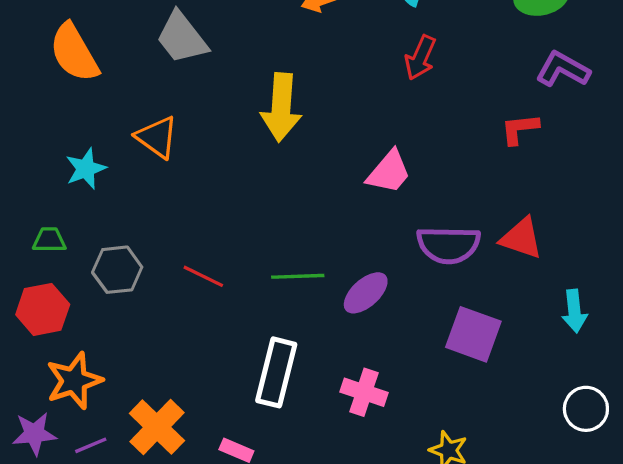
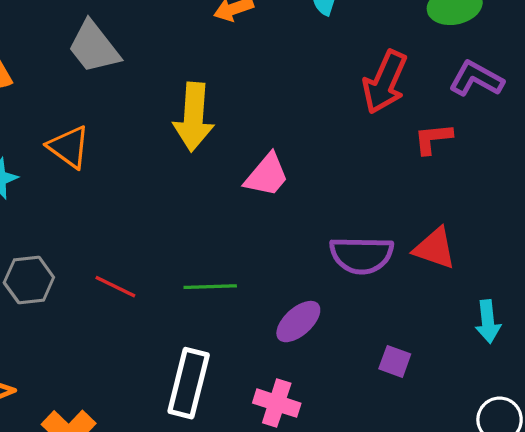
red arrow: (420, 58) -> (385, 82), moved, size x1.4
pink trapezoid: (389, 172) -> (267, 175), moved
purple ellipse: (366, 293) -> (298, 322), moved
purple square: (473, 334) -> (395, 361), moved, size x0.6

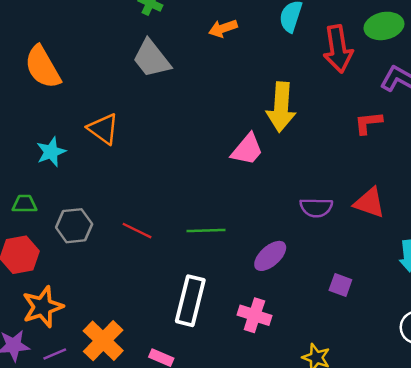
gray trapezoid: (94, 47) -> (152, 59), moved
red arrow: (385, 82) -> (338, 49), moved, turned -33
yellow arrow: (194, 117) -> (281, 107), moved
purple semicircle: (362, 255) -> (316, 208), size x0.7

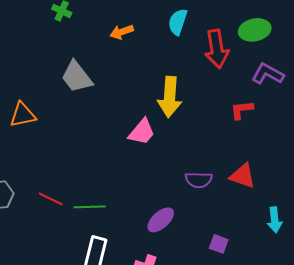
gray trapezoid: (152, 59) -> (77, 77), moved
orange triangle: (103, 129) -> (23, 115), turned -48
green line: (206, 231) -> (90, 207), moved

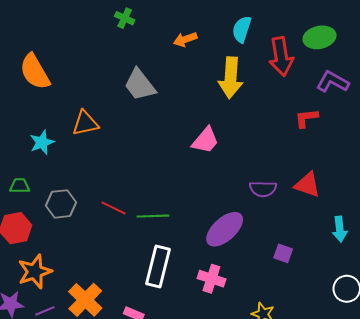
yellow arrow: (170, 97) -> (231, 78), moved
purple ellipse: (161, 220) -> (225, 229), size x1.4

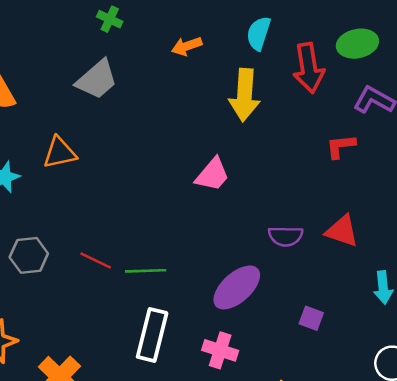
gray trapezoid: (140, 85) -> (97, 80), moved, turned -93

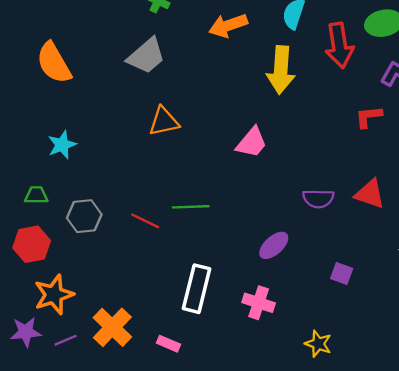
orange arrow: (187, 46) -> (228, 25), size x1.4
orange triangle: (60, 153) -> (164, 121), moved
green line: (146, 271) -> (191, 207), moved
purple ellipse: (237, 287) -> (274, 245), size x0.7

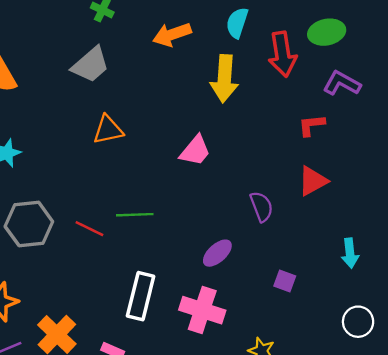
red triangle: (370, 194) -> (313, 181), moved, turned -48
purple semicircle: (318, 199) -> (262, 207), turned -112
gray hexagon: (84, 216) -> (29, 224), size x1.4
pink cross: (259, 303) -> (202, 310), size x1.4

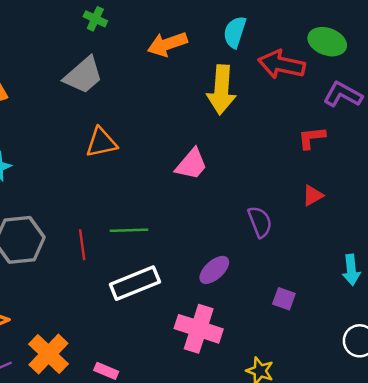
green ellipse: (327, 32) -> (327, 42), turned 32
red arrow: (282, 54) -> (282, 64), turned 111
red triangle: (313, 181) -> (313, 195), size x0.7
red line: (89, 229) -> (82, 245), turned 56
white rectangle: (141, 296) -> (135, 283), moved, turned 54

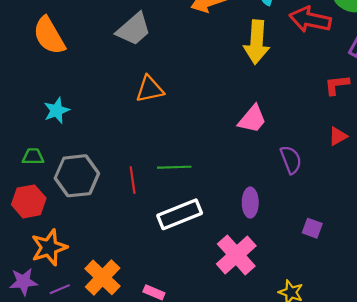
pink trapezoid: (191, 164) -> (252, 119), moved
purple ellipse: (214, 270) -> (250, 203), turned -48
pink cross: (199, 329) -> (236, 255), turned 30

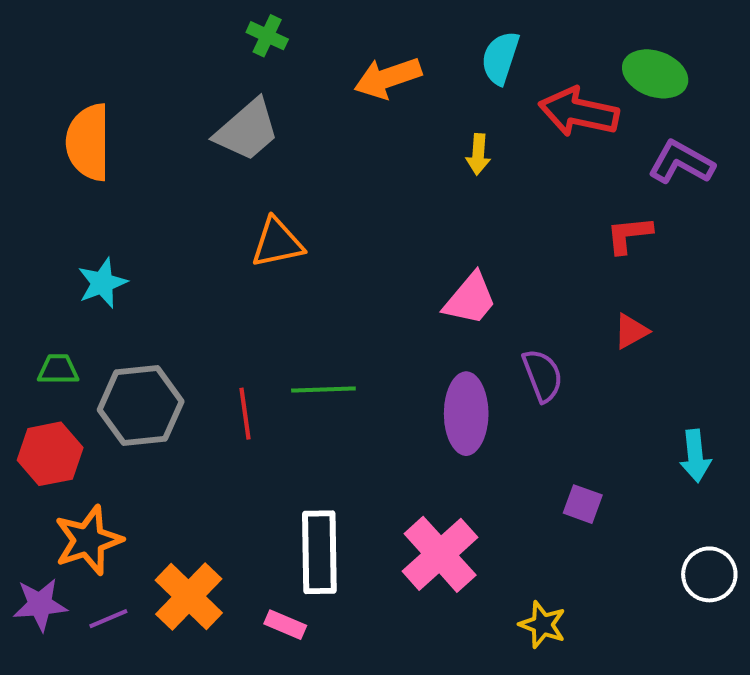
orange semicircle: (49, 36) -> (88, 142), turned 30
yellow arrow: (257, 42) -> (478, 154), size x0.5
purple ellipse: (250, 203) -> (466, 414), moved, size x1.4
white rectangle: (180, 214) -> (319, 552), moved, turned -69

